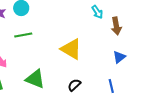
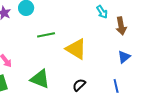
green line: (23, 35) -> (46, 35), moved

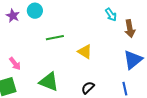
yellow triangle: (76, 49) -> (85, 52), size x0.7
blue triangle: (124, 57) -> (133, 60), size x1.5

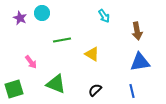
cyan arrow: (111, 15) -> (104, 16), moved
blue triangle: (133, 60) -> (140, 62), turned 30
pink arrow: (15, 64) -> (31, 62), moved

